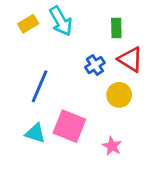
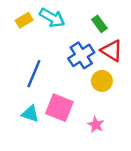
cyan arrow: (61, 21) -> (52, 18), turned -30
green rectangle: (116, 28) -> (99, 24), turned -35
blue cross: (95, 65) -> (81, 55), size x1.5

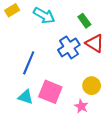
yellow rectangle: (24, 20) -> (12, 10), moved
yellow circle: (102, 81) -> (92, 86), moved

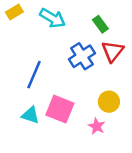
red triangle: (95, 43) -> (113, 51), turned 36

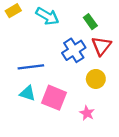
blue line: (34, 75) -> (31, 67), turned 60
yellow circle: (109, 102) -> (96, 79), moved
cyan triangle: (30, 115) -> (28, 93), moved

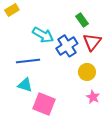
cyan arrow: (47, 16) -> (43, 35), moved
pink square: (54, 98) -> (44, 104), moved
pink star: (87, 113) -> (93, 97), moved

